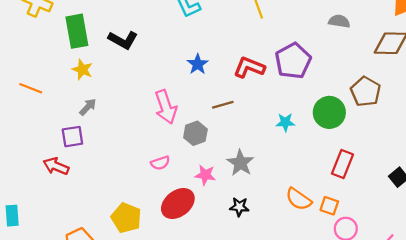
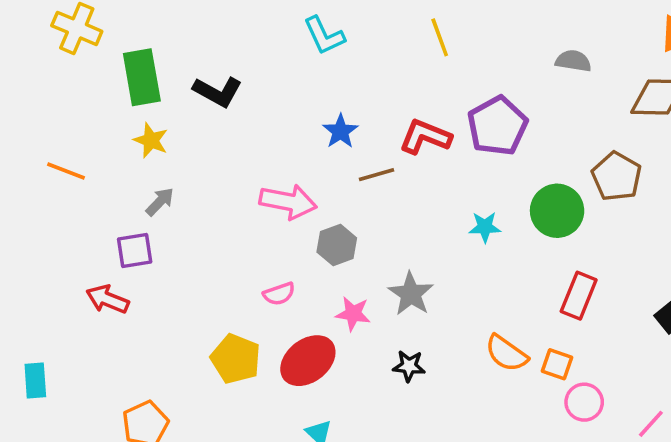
brown line: (223, 105) -> (377, 175), moved
pink arrow: (166, 107) -> (288, 202), turned -60
yellow pentagon: (126, 218) -> (236, 359), moved

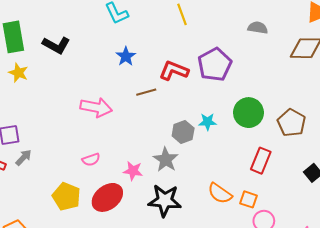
blue star: (340, 131) -> (126, 56), moved
brown pentagon: (617, 176) -> (291, 123), moved
gray arrow: (160, 202) -> (24, 158), moved
gray hexagon: (337, 245) -> (183, 132), moved
black star: (409, 366) -> (165, 200), size x1.8

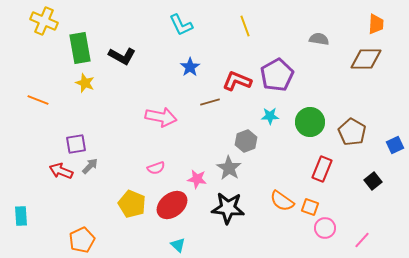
cyan star: (208, 122) -> (270, 116), moved

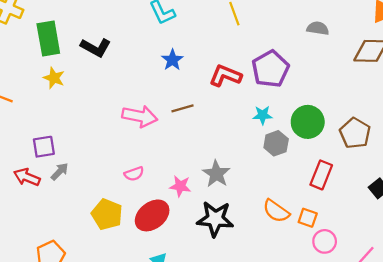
brown line: (210, 102) -> (183, 108), moved
gray hexagon: (246, 141) -> (276, 143), moved

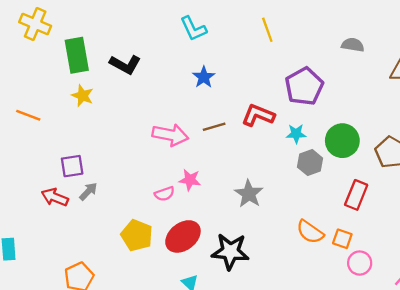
red L-shape: (225, 76) -> (258, 115), moved
pink star: (180, 186) -> (190, 180), moved
black star: (215, 219) -> (230, 251), moved

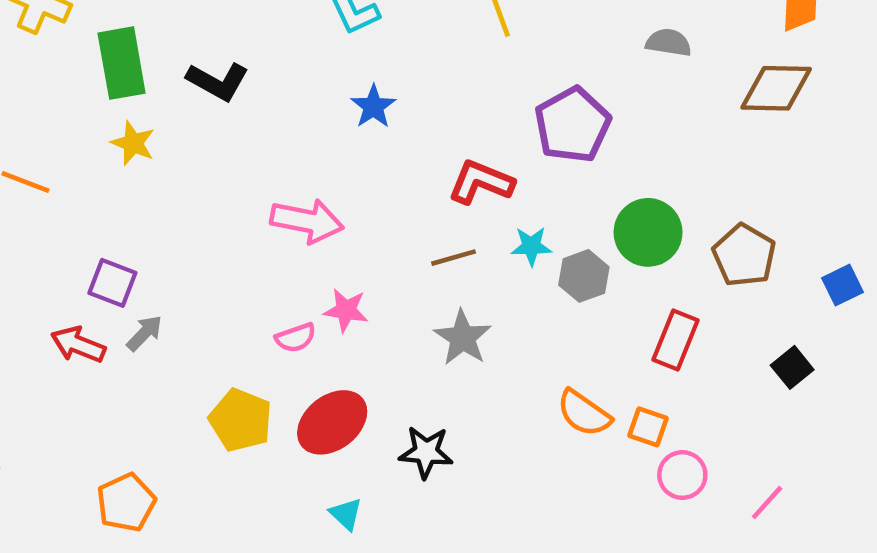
brown line: (214, 127) -> (453, 258), moved
cyan star: (296, 134) -> (531, 246), moved
purple square: (72, 166) -> (112, 283), turned 30
black star: (230, 251) -> (426, 452), size x0.7

